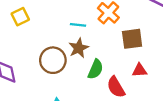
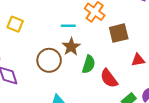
yellow square: (20, 17) -> (15, 24), turned -35
red triangle: (139, 70) -> (138, 60), moved

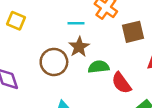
green semicircle: (89, 64) -> (99, 67), turned -114

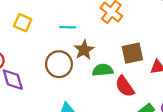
cyan line: (76, 23) -> (68, 27), moved
brown square: (133, 32) -> (132, 53), moved

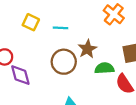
cyan line: (68, 27) -> (61, 28), moved

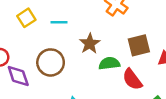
yellow square: (31, 22) -> (26, 18), turned 35
brown circle: (64, 62) -> (51, 62), moved

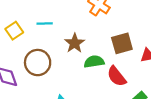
yellow square: (26, 18) -> (14, 31), moved

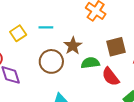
brown circle: (38, 63) -> (51, 61), moved

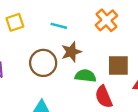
cyan line: (46, 27) -> (59, 26), moved

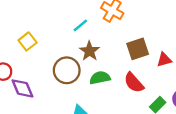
cyan line: (59, 26) -> (80, 25), moved, turned -35
green semicircle: (85, 76) -> (100, 78), moved

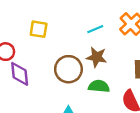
yellow square: (28, 41) -> (39, 29), turned 30
brown star: (89, 51) -> (97, 57), turned 30

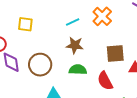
brown circle: (68, 69) -> (40, 65), moved

